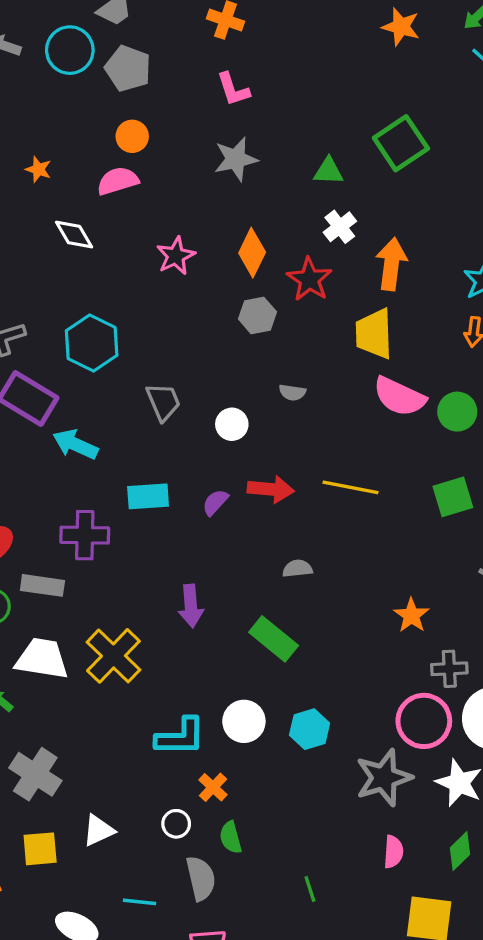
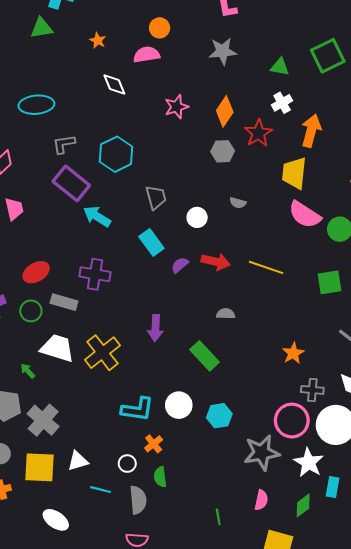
cyan rectangle: (148, 496) -> (151, 242), moved, turned 50
yellow square: (40, 849) -> (40, 467), size x1.4
green line: (310, 889) -> (218, 517), moved
cyan line: (140, 902) -> (101, 490), moved

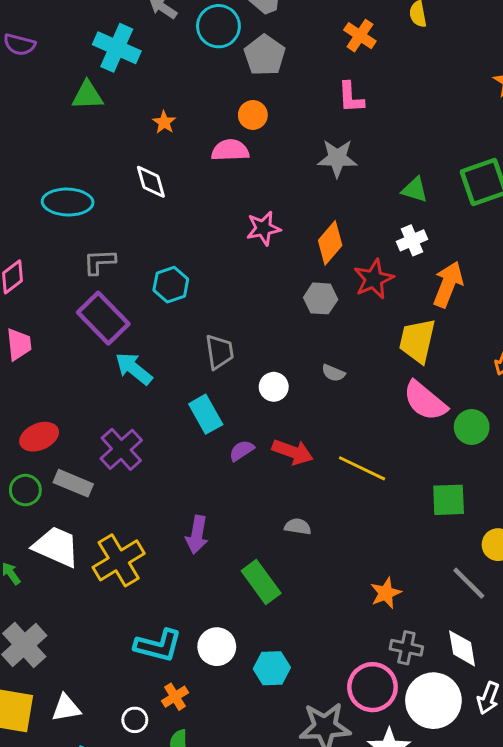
white diamond: (114, 85) -> (151, 182), moved
cyan hexagon: (116, 154) -> (171, 285), size x0.7
purple cross: (95, 274) -> (121, 449), turned 32

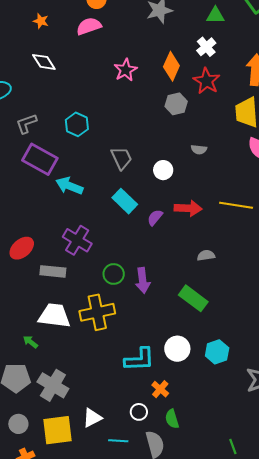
white cross: (412, 240) -> (206, 47), moved
green circle: (25, 490) -> (114, 274), moved
yellow cross: (119, 560) -> (97, 312), turned 36

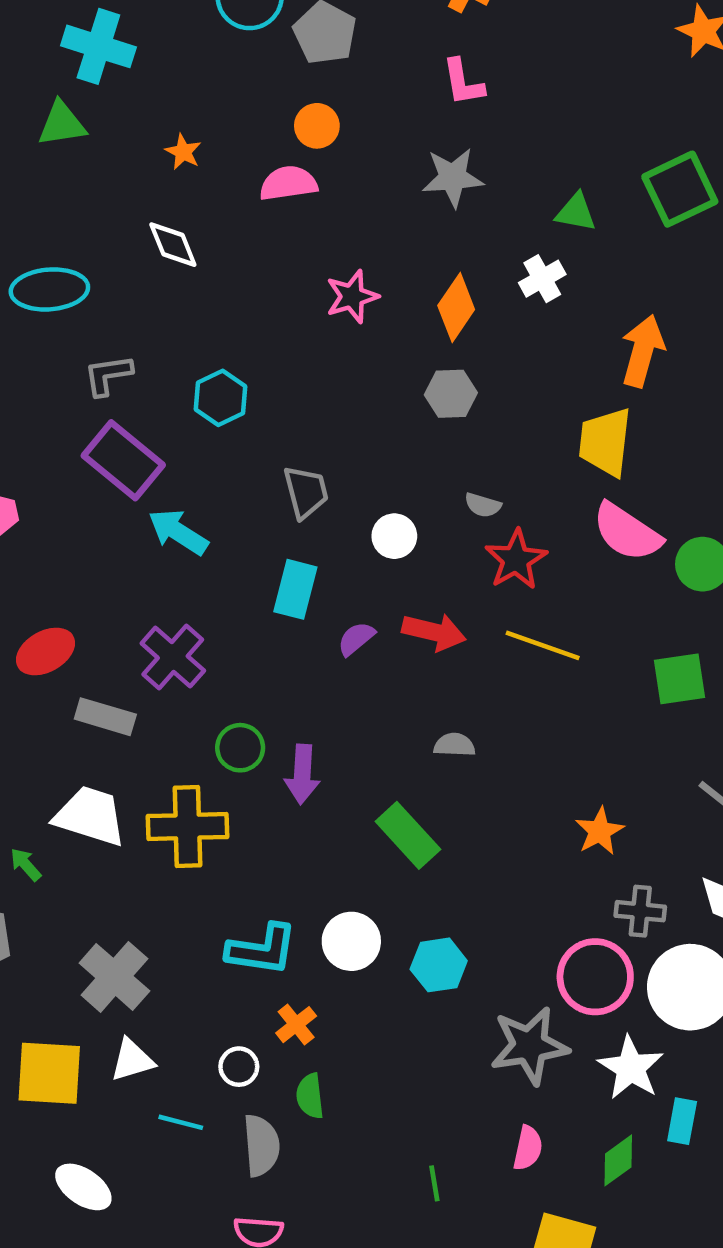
red star: (206, 81) -> (516, 560), moved
cyan rectangle: (125, 201) -> (295, 589), turned 50
gray cross: (53, 385) -> (114, 977), moved

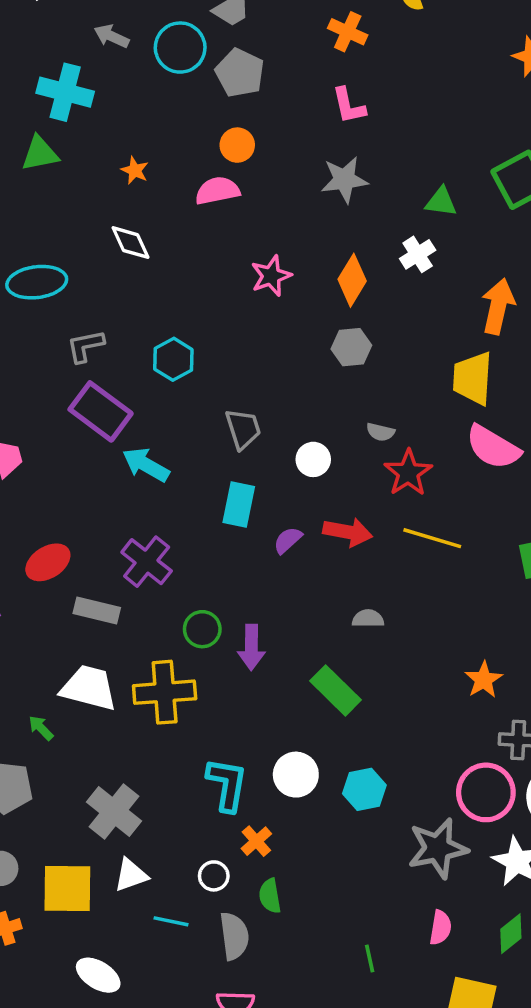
cyan L-shape: (262, 950) -> (227, 784), turned -86

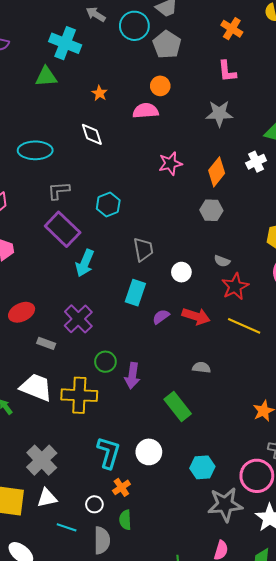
cyan arrow: (146, 465) -> (85, 263), turned -104
gray rectangle: (97, 610) -> (46, 343), size x0.7
cyan hexagon: (364, 789) -> (202, 467), moved

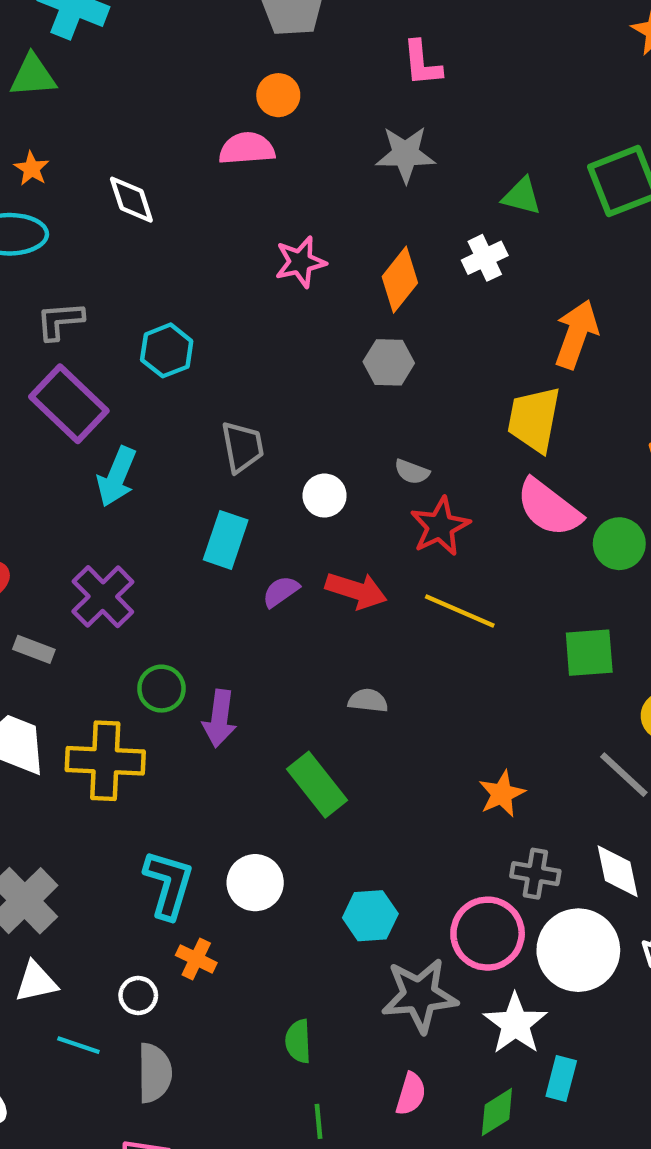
orange star: (100, 93) -> (32, 169), moved
orange cross: (121, 487) -> (196, 959), turned -30
green semicircle: (125, 520) -> (298, 1041), moved

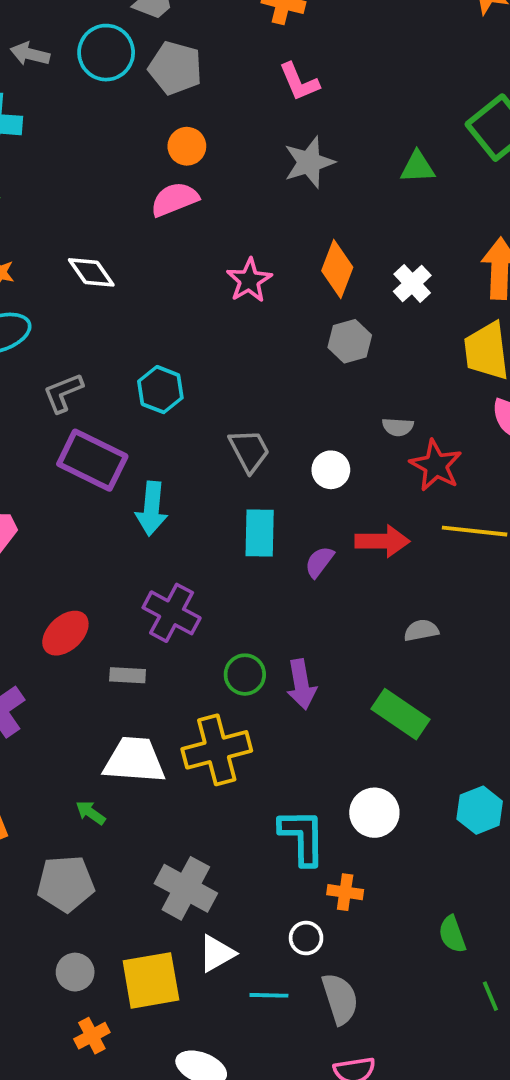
white cross: (485, 258) -> (412, 283), moved

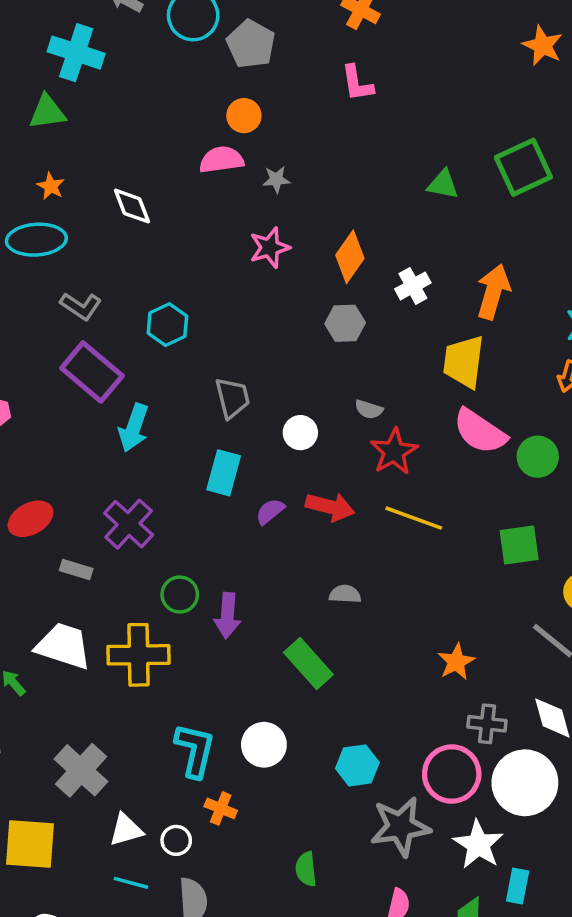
gray star: (309, 162) -> (276, 179), moved, size x0.6
gray L-shape: (63, 393) -> (81, 306), turned -138
white triangle: (217, 953) -> (126, 830), moved

